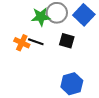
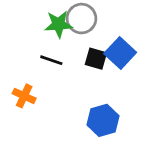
blue square: (84, 15) -> (120, 53), moved
orange cross: (22, 43) -> (24, 96), moved

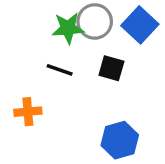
blue square: (120, 53) -> (140, 25), moved
orange cross: (24, 96) -> (28, 112), turned -30

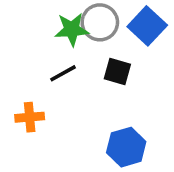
black line: (60, 70) -> (63, 73), turned -48

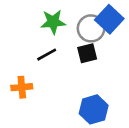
gray circle: (100, 22) -> (91, 28), moved
black square: (117, 72) -> (87, 53), turned -30

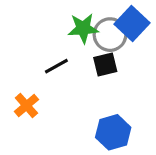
green star: (53, 22) -> (83, 28), moved
orange cross: (22, 87) -> (26, 106), turned -36

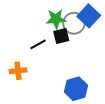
black square: (105, 65) -> (61, 36), moved
orange cross: (26, 106) -> (18, 71), turned 35

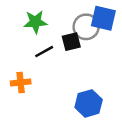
blue square: (89, 16) -> (103, 18), turned -30
green star: (56, 19) -> (35, 22), moved

